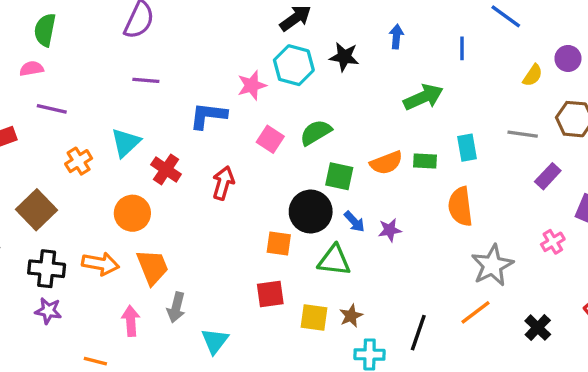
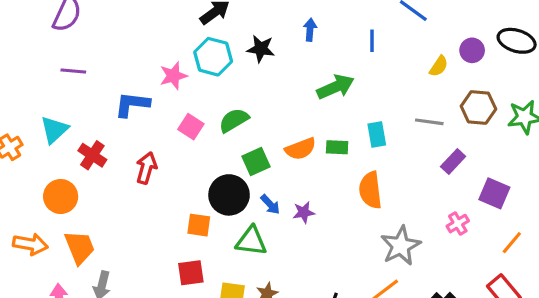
green square: (339, 176) -> (256, 162), turned -36

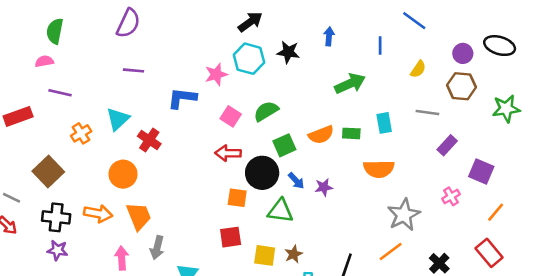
yellow semicircle: (439, 66) -> (418, 69), moved
brown hexagon: (478, 108) -> (462, 86), moved
red arrow: (146, 168) -> (228, 153), moved, turned -105
orange semicircle: (370, 190) -> (379, 169), turned -84

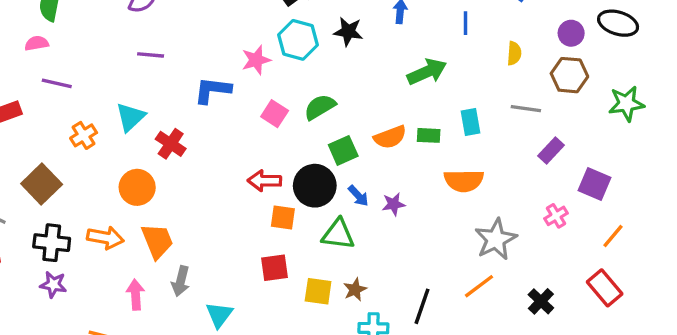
yellow semicircle: (418, 69) -> (514, 53), turned -30
red arrow: (228, 153) -> (264, 181), moved

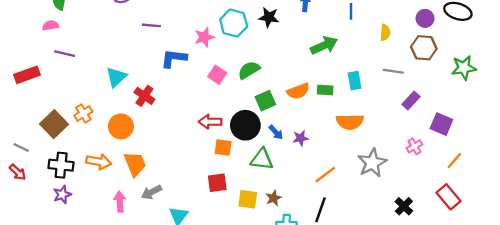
purple line: (151, 55) -> (151, 25), moved
orange cross: (84, 135) -> (83, 113), moved
gray arrow: (181, 281) -> (151, 192), turned 48
purple star: (53, 285) -> (62, 195), turned -30
orange line: (479, 286) -> (325, 175), moved

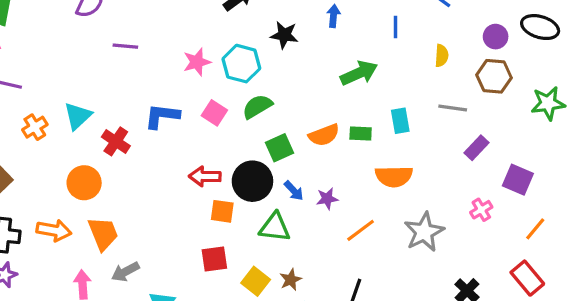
cyan hexagon: (234, 23) -> (241, 64), moved
blue L-shape: (174, 58) -> (162, 116), moved
orange cross: (83, 113) -> (35, 127), moved
orange line: (325, 175) -> (361, 230), moved
yellow square: (248, 199) -> (256, 281), turned 30

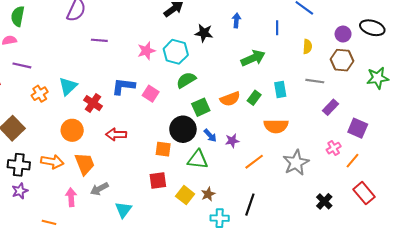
pink square: (214, 113) -> (151, 94), moved
green rectangle: (361, 133) -> (254, 98), turned -56
red arrow: (205, 176) -> (116, 134), moved
orange line: (535, 229) -> (352, 161), moved

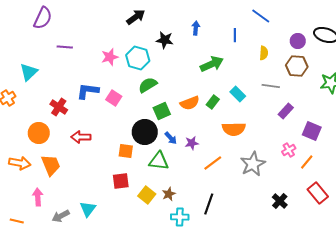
cyan triangle: (68, 86) -> (29, 72), moved
cyan rectangle: (280, 89) -> (238, 94), turned -35
gray arrow: (99, 189) -> (61, 216), moved

